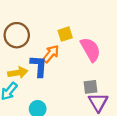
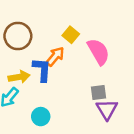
yellow square: (65, 34) -> (71, 35), turned -32

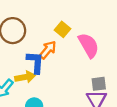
yellow arrow: (19, 77) -> (25, 77), moved
gray square: (98, 93) -> (99, 84), moved

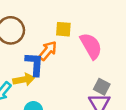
yellow square: (63, 29) -> (63, 29), turned -35
gray square: (99, 84) -> (102, 87), turned 35

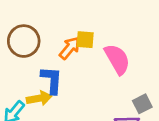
orange arrow: (48, 51) -> (70, 48), moved
gray square: (102, 87) -> (142, 104), moved, turned 35

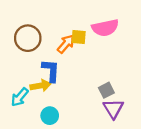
pink semicircle: (117, 59) -> (105, 28), moved, turned 108
gray square: (142, 104) -> (106, 90), moved

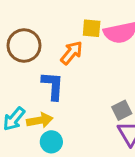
yellow square: (79, 37) -> (92, 28), moved
yellow arrow: (40, 86) -> (40, 120), moved

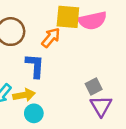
yellow square: (92, 28) -> (68, 17), size x1.5

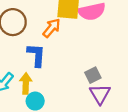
yellow arrow: (24, 95) -> (26, 83), turned -78

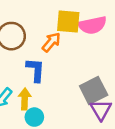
gray square: (93, 75) -> (94, 90), size x1.6

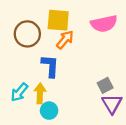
yellow square: (68, 22) -> (58, 20), moved
gray square: (94, 90) -> (105, 85), size x0.6

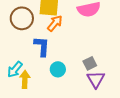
yellow arrow: (40, 93) -> (25, 79), moved
cyan circle: (49, 111) -> (58, 69), moved

